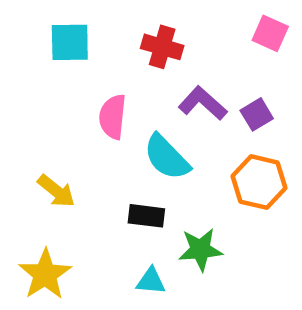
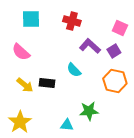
pink square: (270, 33) -> (120, 28), moved
pink semicircle: (113, 117) -> (21, 52), moved, turned -54
cyan semicircle: (167, 157) -> (74, 70), size x0.7
black rectangle: (146, 216) -> (47, 83), moved

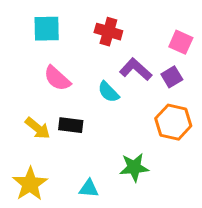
pink semicircle: (21, 52) -> (57, 78), moved
cyan semicircle: (74, 70) -> (108, 92), moved
cyan triangle: (67, 125) -> (89, 188), moved

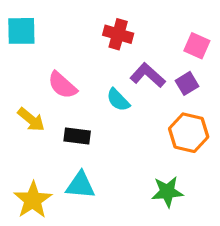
cyan square: (47, 29) -> (21, 31), moved
yellow arrow: (38, 128) -> (31, 120), moved
green star: (134, 167) -> (167, 192), moved
cyan triangle: (89, 188) -> (80, 185), moved, size x1.4

